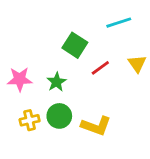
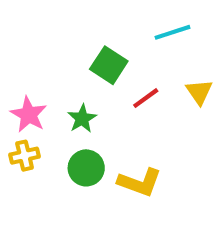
pink star: (20, 79) -> (29, 115), turned 30
yellow cross: (30, 120) -> (25, 156), moved

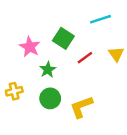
pink star: (29, 115) -> (30, 47), moved
yellow L-shape: (140, 182) -> (81, 107), turned 140

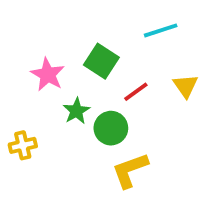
green circle: (50, 98) -> (111, 128), moved

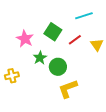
red line: (136, 92) -> (75, 40), moved

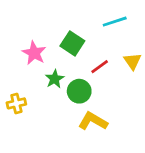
red line: (75, 40) -> (100, 67), moved
yellow L-shape: (68, 89) -> (93, 121), turned 50

